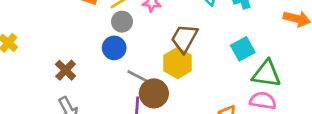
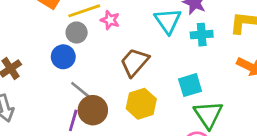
yellow hexagon: (178, 63) -> (141, 104), moved
green triangle: (266, 74) -> (208, 115), turned 36

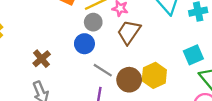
brown trapezoid: (135, 62) -> (129, 32), moved
brown circle: (93, 110) -> (129, 80), moved

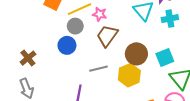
gray line: (103, 70) -> (99, 69), moved, turned -48
brown circle: (129, 80) -> (136, 54), moved

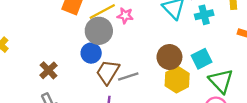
gray circle: (75, 26) -> (99, 31), size x1.5
brown trapezoid: (107, 36) -> (108, 72), moved
yellow hexagon: (129, 75) -> (177, 80), moved

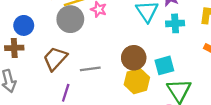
blue circle: (91, 53) -> (24, 25), moved
brown cross: (49, 70) -> (14, 48), turned 30
brown trapezoid: (108, 72) -> (55, 59), moved

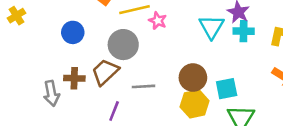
gray circle: (70, 19) -> (123, 45), moved
cyan cross: (175, 23) -> (244, 31), moved
brown cross: (14, 48) -> (74, 78), moved

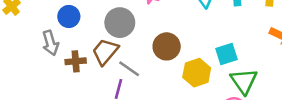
brown circle: (193, 78) -> (167, 46), moved
gray line: (144, 86) -> (129, 69), moved, turned 45
gray arrow: (51, 93) -> (50, 43), moved

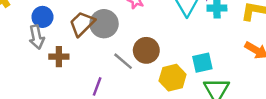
blue circle: (69, 16) -> (42, 17), moved
brown trapezoid: (105, 52) -> (82, 24), moved
gray line: (129, 69) -> (123, 61), moved

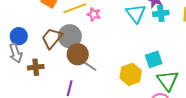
brown circle: (146, 50) -> (78, 54), moved

